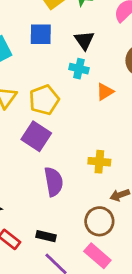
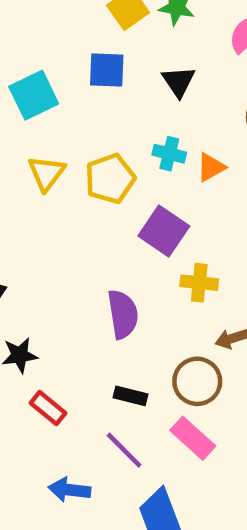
cyan cross: (79, 69) -> (169, 154), moved
purple square: (36, 136) -> (164, 231), moved
black rectangle: (46, 236) -> (130, 396), moved

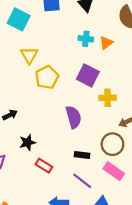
cyan square: (34, 95) -> (19, 19), turned -30
yellow pentagon: (110, 179) -> (47, 77), moved

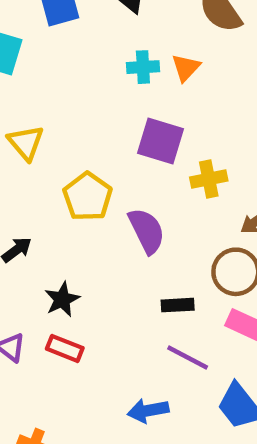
yellow triangle: (29, 55) -> (26, 143), moved
yellow pentagon: (47, 77) -> (88, 197), moved
red rectangle: (44, 166) -> (65, 348), moved

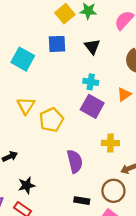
orange triangle: (186, 68) -> (124, 94), moved
purple square: (160, 141) -> (92, 106), moved
yellow pentagon: (88, 197) -> (51, 120), moved

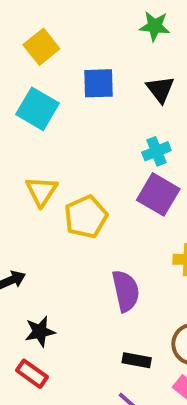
yellow square: (65, 14) -> (41, 47), moved
cyan cross: (91, 82) -> (156, 151), turned -32

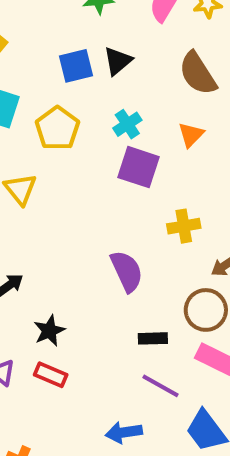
blue square: (98, 83) -> (76, 66), moved
black triangle: (160, 89) -> (118, 61), turned 40
yellow pentagon: (86, 217) -> (57, 128), moved

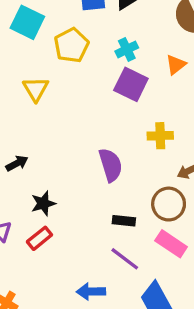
red rectangle: (51, 375) -> (39, 238), turned -70

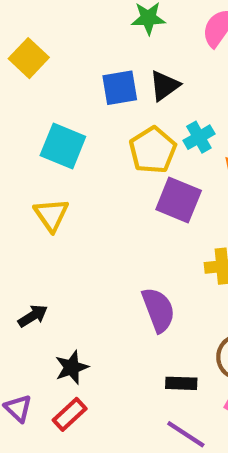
cyan square: (27, 22) -> (63, 146), moved
yellow pentagon: (71, 45) -> (153, 150), moved
cyan cross: (127, 49) -> (199, 137), moved

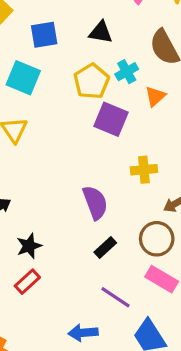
black triangle: (164, 86) -> (101, 32), turned 45
blue square: (120, 88) -> (44, 35), moved
black rectangle: (181, 383) -> (105, 248), moved, turned -45

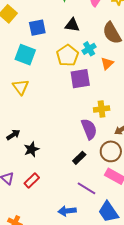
purple square: (111, 119) -> (80, 79), turned -30
purple semicircle: (95, 203) -> (89, 129), moved
black star: (29, 246) -> (31, 149), moved

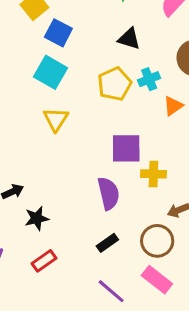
blue square: (37, 28) -> (58, 33), moved, turned 30
purple square: (80, 79) -> (126, 148), moved
yellow triangle: (21, 87) -> (56, 119), moved
purple semicircle: (89, 129) -> (108, 193), moved
red rectangle: (32, 180) -> (44, 261), moved

